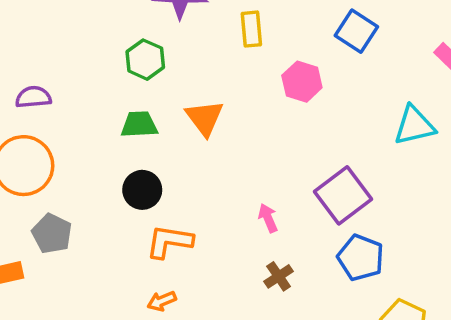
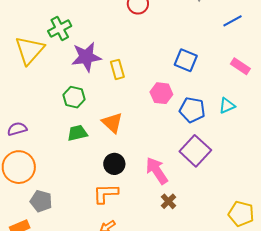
yellow rectangle: (251, 29) -> (117, 69), moved
cyan triangle: (414, 126) -> (227, 106), size x0.7
black circle: (142, 190) -> (114, 164), moved
pink arrow: (268, 218) -> (157, 171), size x1.8
blue pentagon: (361, 258) -> (192, 110), moved

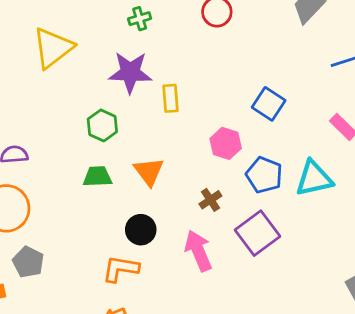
green cross: (60, 28) -> (140, 19), moved, size x0.7
cyan triangle: (227, 106) -> (314, 178), size x1.6
brown cross: (168, 201) -> (210, 200), moved

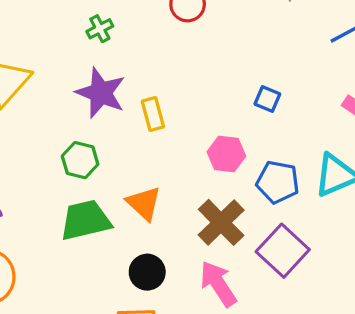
purple star: (130, 72) -> (101, 93), turned 30
blue square: (269, 104) -> (267, 99), size x0.7
green trapezoid: (97, 177) -> (85, 220), size x1.5
brown cross: (210, 200) -> (221, 222), size x1.8

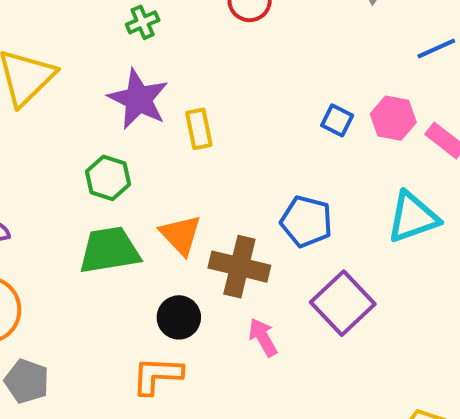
pink hexagon: (226, 154) -> (393, 118), moved
blue pentagon: (278, 182) -> (306, 221), moved
brown cross: (221, 222) -> (239, 267), moved, turned -36
pink arrow: (218, 284) -> (263, 337), size x0.7

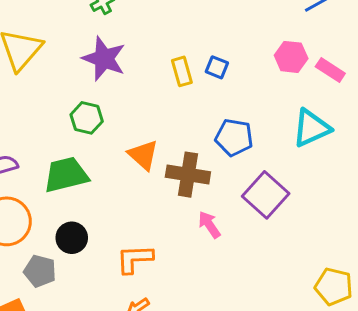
blue square: (337, 120) -> (217, 67), moved
yellow rectangle: (199, 129) -> (182, 71), moved
green trapezoid: (109, 250) -> (66, 175), moved
black circle: (179, 317) -> (72, 238), moved

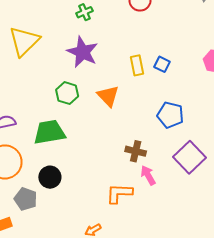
orange triangle: (143, 155) -> (108, 96), moved
brown cross: (188, 175) -> (136, 151), moved, size x0.7
orange L-shape: (135, 259) -> (119, 193), moved

